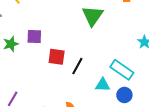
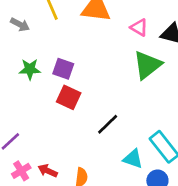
red square: (57, 57) -> (69, 97), moved

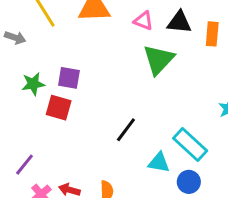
red square: (69, 97) -> (59, 108), moved

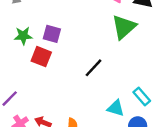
black line: (126, 130) -> (94, 68), moved
cyan rectangle: (190, 145) -> (142, 97), size x0.7

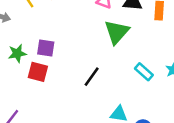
cyan rectangle: (142, 97) -> (144, 72), moved

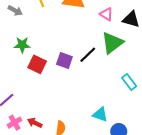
purple square: (46, 48) -> (64, 60), moved
black line: (92, 77) -> (88, 55), moved

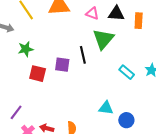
green star: (22, 45) -> (26, 49), moved
black line: (88, 55) -> (83, 55), turned -48

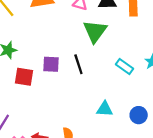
black line: (83, 55) -> (78, 64), moved
blue circle: (126, 120) -> (139, 115), moved

